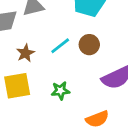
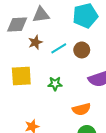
brown star: (25, 53) -> (35, 42), moved

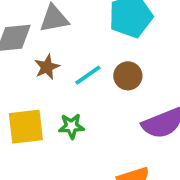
green star: (55, 84) -> (71, 126), moved

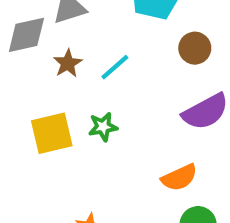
brown circle: (128, 76) -> (195, 48), moved

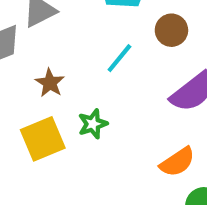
brown star: (68, 63) -> (50, 83), moved
cyan line: (115, 67) -> (119, 58), moved

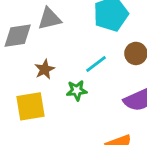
green star: (93, 124) -> (77, 90), moved

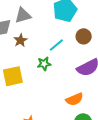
brown star: (45, 69) -> (20, 40), moved

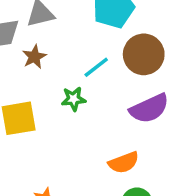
brown circle: (84, 36) -> (144, 54), size x1.5

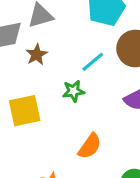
orange semicircle: (124, 162) -> (90, 146), moved, turned -32

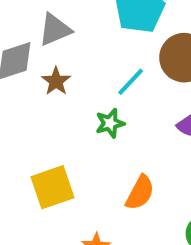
yellow square: (25, 111) -> (52, 187), moved

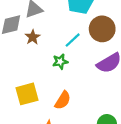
orange semicircle: (140, 193) -> (63, 100), moved

